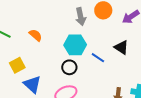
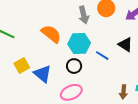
orange semicircle: (36, 35) -> (51, 34), moved, size x1.5
blue triangle: (32, 84) -> (43, 74), moved

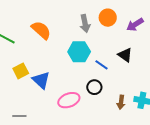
orange semicircle: (51, 34) -> (41, 30), moved
black circle: (74, 66) -> (94, 87), moved

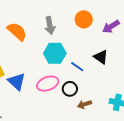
gray arrow: (85, 23) -> (50, 25), moved
pink ellipse: (69, 100) -> (48, 84), moved
brown arrow: (121, 102) -> (84, 104), moved, turned 64

